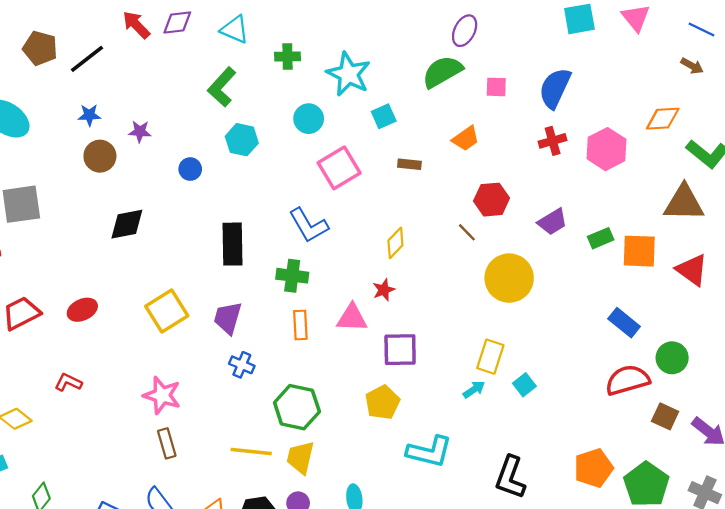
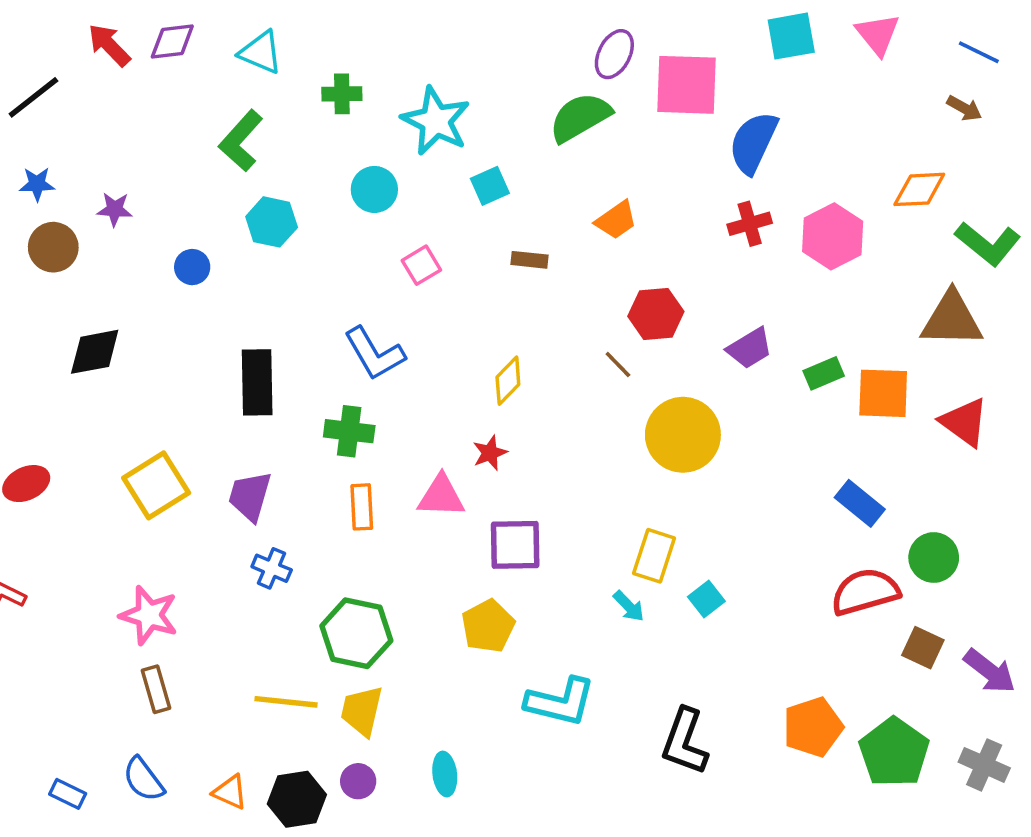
pink square: (496, 87) -> (687, 85), moved, size x2.0
pink square: (339, 168) -> (421, 265), size x0.6
cyan arrow: (474, 389) -> (629, 606), turned 80

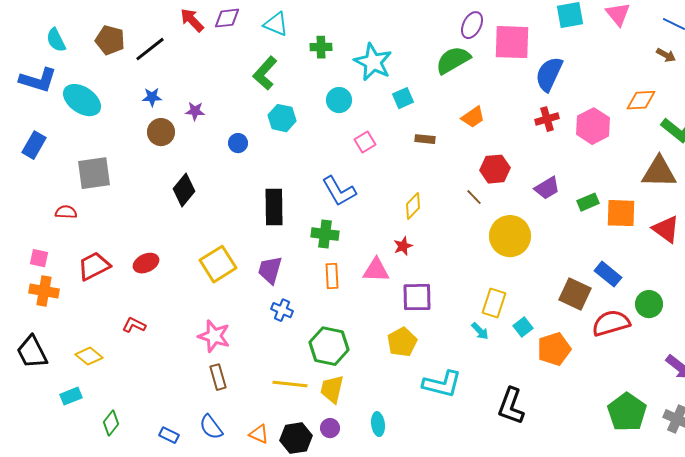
black diamond: (95, 352) -> (184, 190), turned -40
brown square: (923, 648) -> (575, 294), moved, size x1.4
orange pentagon: (813, 727) -> (554, 349), moved

